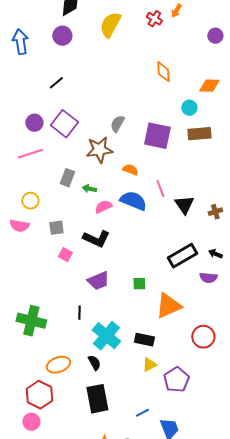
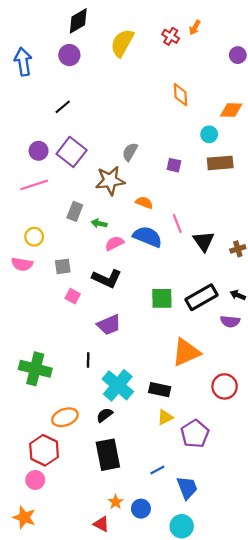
purple square: (157, 136) -> (174, 165), size x0.5
green square: (139, 284) -> (162, 298), moved, size x1.5
black semicircle: (94, 363) -> (105, 415), turned -98

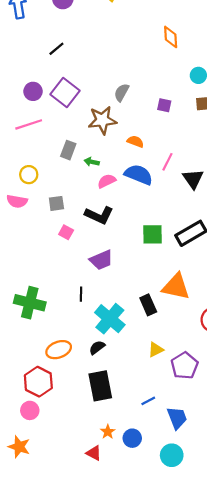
pink line: (177, 223) -> (167, 162), turned 48
orange triangle: (186, 352) -> (176, 287), turned 36
black rectangle: (160, 390) -> (148, 305), moved, turned 54

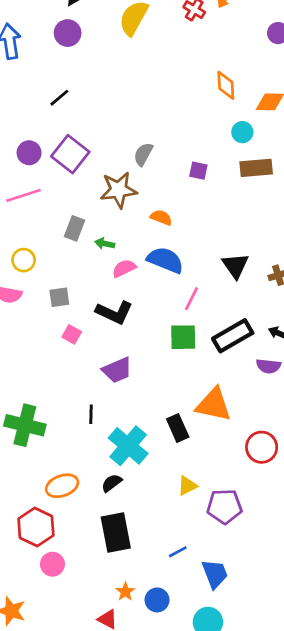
orange diamond: (171, 37) -> (226, 85), moved
pink line: (167, 162) -> (191, 299), moved
purple pentagon: (185, 366) -> (224, 506), turned 30
pink circle: (30, 410) -> (52, 564), moved

